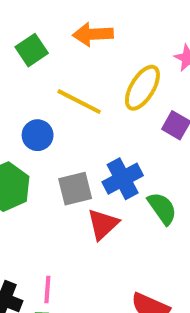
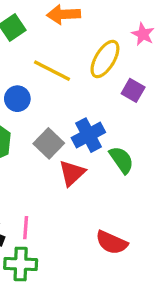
gray square: (75, 189) -> (49, 143), turned -32

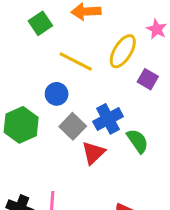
blue circle: (17, 99) -> (57, 94), moved

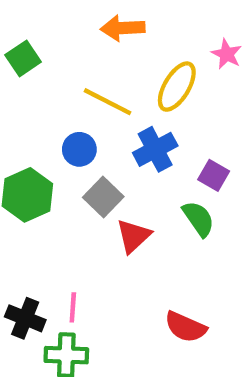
green square: (40, 23) -> (23, 58), moved
purple square: (148, 79) -> (214, 175), moved
blue cross: (108, 119) -> (155, 149), moved

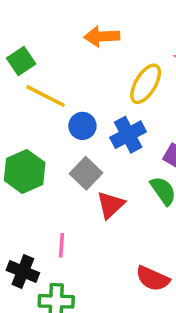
yellow line: (108, 102) -> (46, 96), moved
blue circle: (79, 149) -> (82, 126), moved
pink line: (73, 307) -> (61, 245), moved

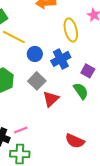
yellow ellipse: (146, 84) -> (71, 30), turned -45
pink line: (61, 245) -> (21, 130), moved, turned 64

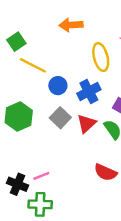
red triangle: (51, 99) -> (86, 124), moved
red semicircle: (75, 141) -> (105, 172), moved

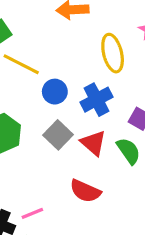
red triangle: (86, 124) -> (93, 143), turned -36
red semicircle: (105, 172) -> (85, 191), moved

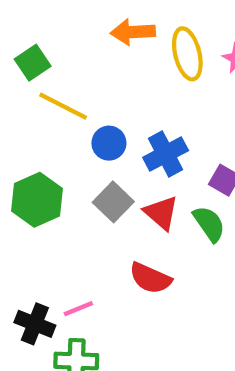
yellow ellipse: (113, 53) -> (187, 54), moved

